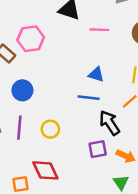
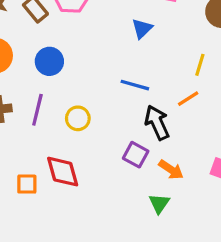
blue triangle: (96, 74) -> (142, 29), moved, turned 49
purple square: (98, 149) -> (136, 155), turned 30

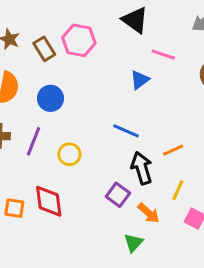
yellow line: (200, 65) -> (178, 190), moved

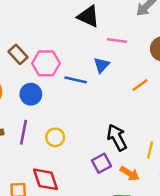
pink hexagon: (79, 40) -> (46, 63), moved
blue line: (126, 131) -> (76, 80), moved
orange line: (173, 150) -> (140, 85), moved
purple square: (118, 195) -> (101, 163), turned 36

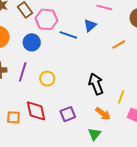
purple square: (101, 163) -> (68, 114), moved

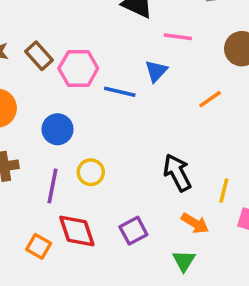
blue circle: (32, 42) -> (58, 129), moved
purple line: (23, 72) -> (52, 186), moved
orange square: (13, 117) -> (39, 246), turned 32

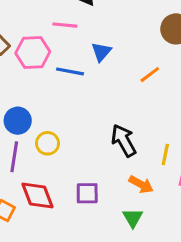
pink line: (178, 37) -> (65, 25), moved
blue circle: (58, 129) -> (18, 121), moved
purple square: (133, 231) -> (87, 193), turned 30

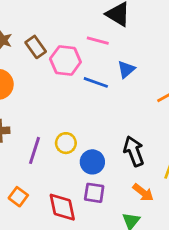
blue circle: (18, 121) -> (92, 162), moved
red diamond: (37, 196) -> (62, 207), moved

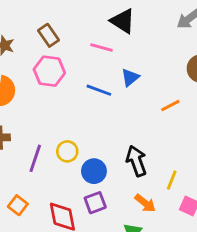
brown rectangle: (36, 47) -> (48, 35), moved
pink hexagon: (65, 60) -> (49, 71), moved
purple square: (94, 193) -> (95, 203), turned -30

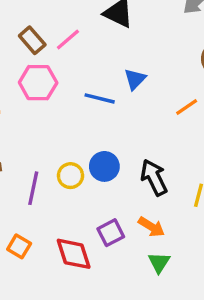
pink line: (102, 48) -> (68, 39), moved, turned -50
blue circle: (94, 171) -> (104, 166), moved
orange arrow: (145, 203) -> (151, 227), moved

